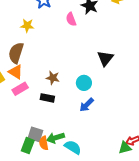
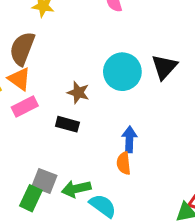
cyan circle: (84, 83) -> (122, 72), moved, size x1.5
blue arrow: (87, 105) -> (129, 139), turned 133
orange semicircle: (44, 143) -> (124, 163), moved

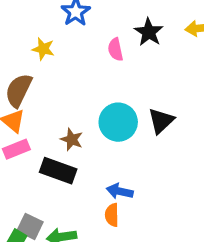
black rectangle: (67, 124) -> (58, 171), size x1.5
blue arrow: (129, 139) -> (120, 191), turned -85

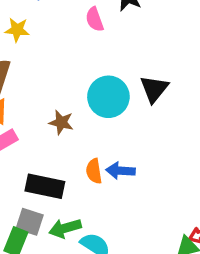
black rectangle: (58, 171) -> (45, 186), moved
orange semicircle: (112, 215) -> (94, 171), moved

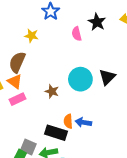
black rectangle: (45, 186) -> (56, 133), moved

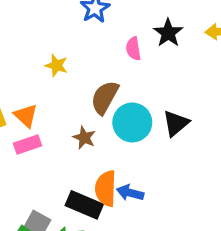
yellow star: (31, 36) -> (56, 65), moved
brown semicircle: (17, 62) -> (105, 97), moved
orange semicircle: (68, 121) -> (106, 188), size x1.5

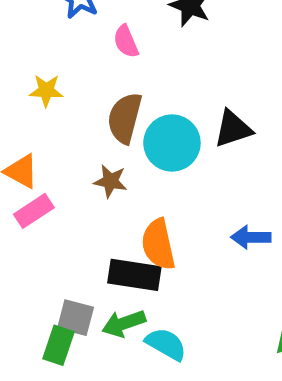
pink semicircle: (133, 49) -> (126, 41), moved
black triangle: (176, 123) -> (233, 129), turned 36
blue arrow: (130, 193) -> (251, 237), moved

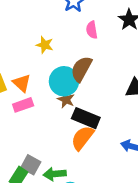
cyan circle: (172, 143) -> (64, 81), moved
orange semicircle: (158, 244) -> (82, 138), turned 36
black rectangle: (134, 275) -> (86, 118), moved

